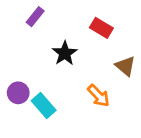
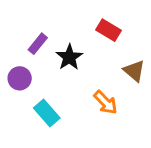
purple rectangle: (35, 17) -> (38, 44), moved
purple circle: (18, 93) -> (20, 78), moved

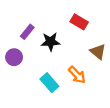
black star: (69, 57) -> (50, 42), turned 30
cyan rectangle: (47, 113) -> (49, 83), moved

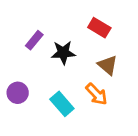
brown triangle: (98, 52) -> (108, 65), moved
purple circle: (14, 57) -> (18, 93), moved

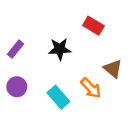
purple rectangle: (34, 40) -> (15, 49), moved
brown triangle: (108, 65) -> (113, 69), moved

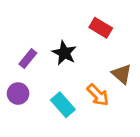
purple rectangle: (15, 49) -> (28, 59), moved
black star: (60, 49) -> (64, 53), turned 30

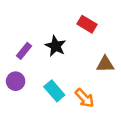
brown triangle: (122, 74) -> (105, 64), turned -42
orange arrow: (98, 95) -> (85, 98), moved

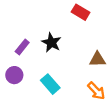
red rectangle: (87, 24) -> (81, 12), moved
orange arrow: (85, 98) -> (96, 91), moved

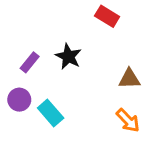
cyan rectangle: (50, 84) -> (51, 113), moved

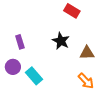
black star: (68, 56) -> (61, 41), moved
purple rectangle: (30, 62) -> (20, 42), turned -56

